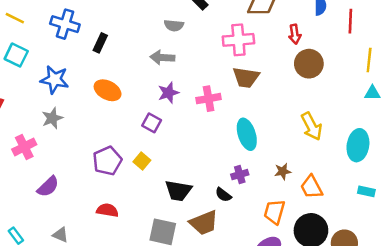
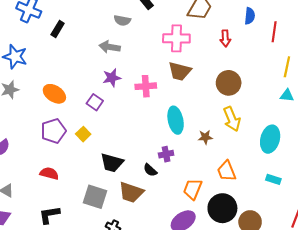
brown circle: (309, 64) -> (229, 83), moved
orange ellipse: (108, 90) -> (54, 94), moved
brown star: (283, 171) -> (205, 137), moved
brown trapezoid: (204, 223) -> (131, 192), turned 35

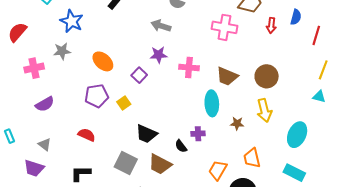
red arrow: (225, 38) -> (271, 25), moved
brown trapezoid: (180, 71) -> (227, 76), moved
cyan rectangle: (273, 179) -> (294, 173), size x1.5

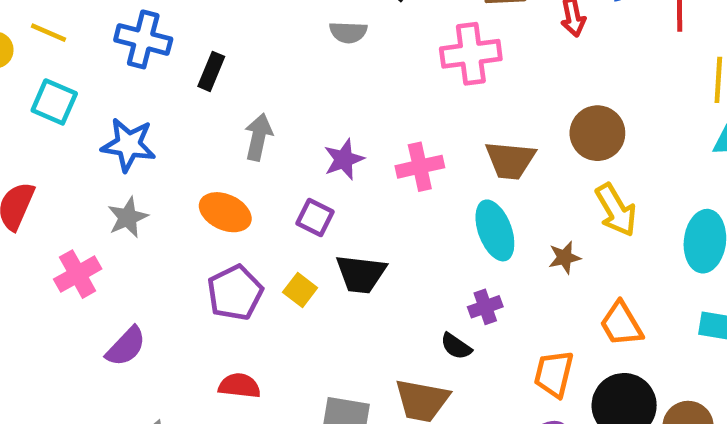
gray arrow: (161, 26) -> (258, 137), moved, turned 102
black trapezoid: (146, 134) -> (361, 274), moved

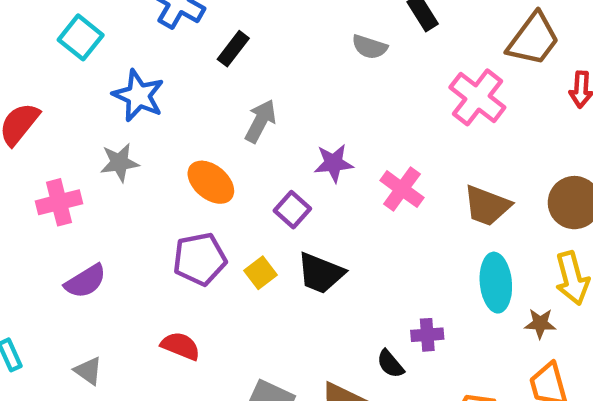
pink cross: (471, 54) -> (477, 97), turned 30
pink cross: (420, 167) -> (402, 189), turned 33
cyan ellipse: (495, 230) -> (496, 283), moved
brown star: (565, 257) -> (540, 324), moved

